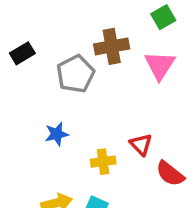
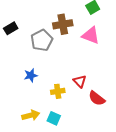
pink triangle: (160, 65) -> (91, 35), turned -42

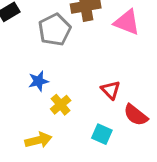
yellow cross: (58, 91) -> (61, 105), moved, turned -32
cyan square: (54, 118) -> (102, 134), moved

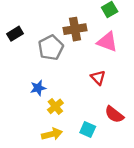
red triangle: (111, 90) -> (98, 78), moved
yellow arrow: (38, 140) -> (52, 134), moved

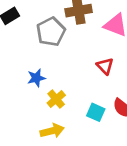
cyan square: (88, 129) -> (96, 112), moved

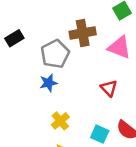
blue star: (36, 78) -> (49, 83), moved

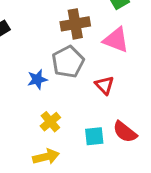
gray pentagon: (55, 54) -> (68, 62), moved
cyan square: (100, 134) -> (94, 136), turned -30

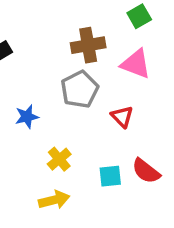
blue star: (37, 79) -> (27, 117), moved

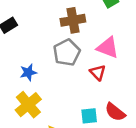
pink triangle: (136, 64) -> (108, 48), moved
yellow cross: (59, 159) -> (28, 105), moved, size x1.5

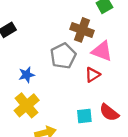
brown cross: (73, 20) -> (82, 30), moved, turned 30
red triangle: (98, 72) -> (93, 75), turned 42

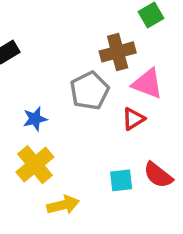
brown cross: (82, 30) -> (118, 52), turned -35

